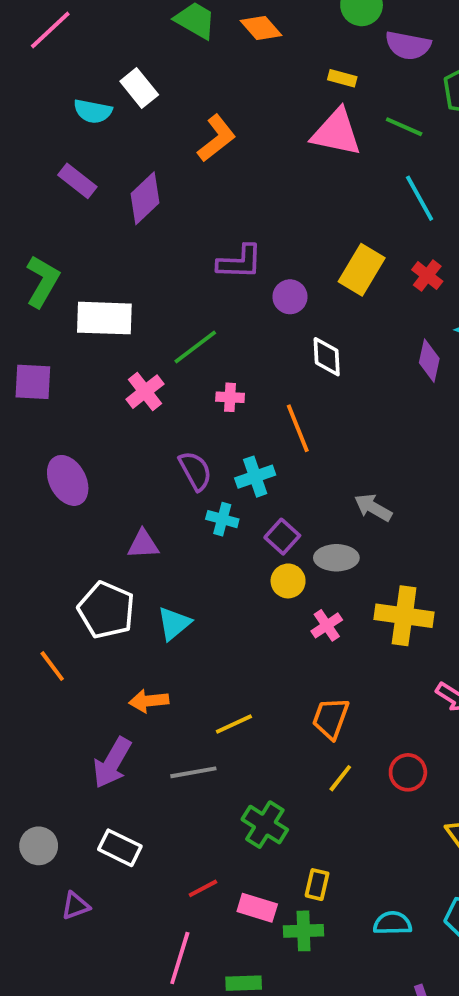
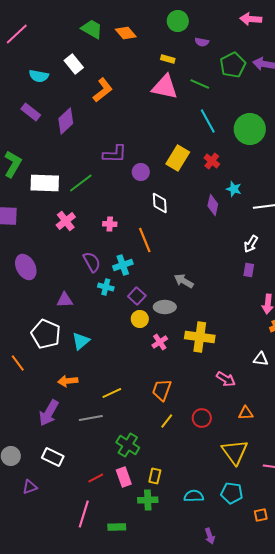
purple semicircle: (408, 45) -> (202, 42), size x0.6
white rectangle: (139, 88) -> (74, 64), moved
green line: (195, 347) -> (81, 183), moved
pink rectangle: (257, 908) -> (124, 477), moved, turned 54

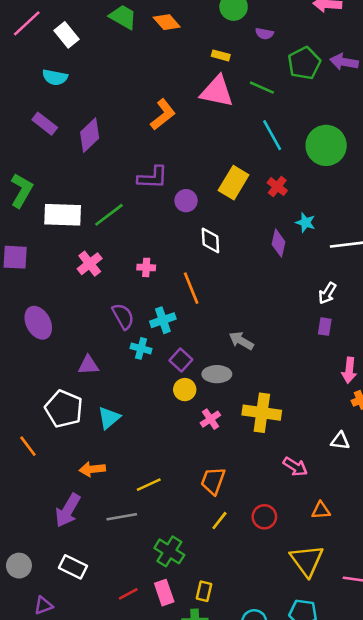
white rectangle: (74, 64) -> (67, 35), moved
orange L-shape: (103, 90) -> (163, 115), moved

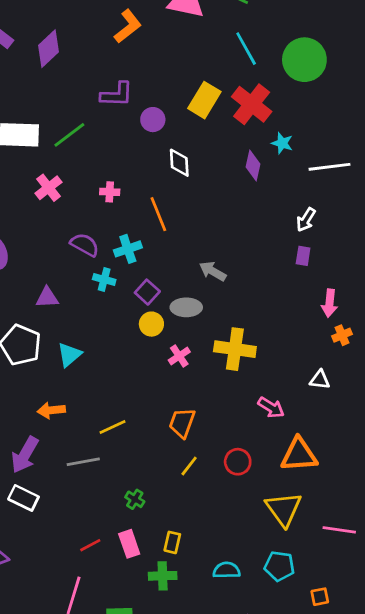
red cross: (277, 187) -> (252, 104), size x1.8
purple semicircle: (123, 316) -> (85, 245), turned -32
orange triangle: (321, 510) -> (299, 455), size x1.8
green cross: (169, 551) -> (135, 499), size x0.6
white rectangle: (73, 567) -> (23, 498), moved

